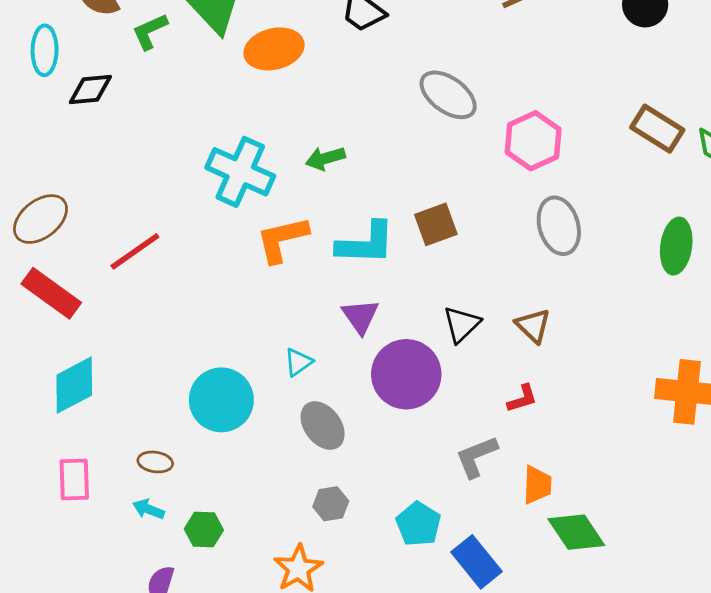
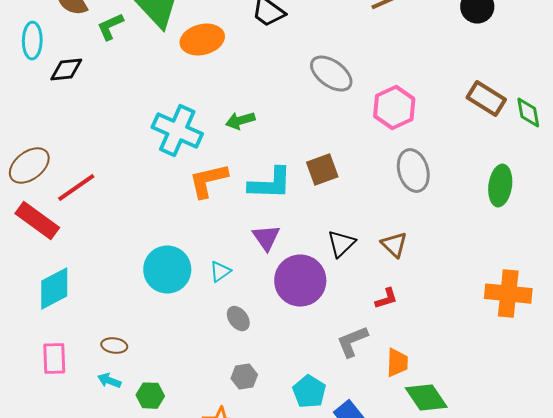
red line: (135, 251) -> (76, 188), moved
cyan circle: (221, 400) -> (167, 270), moved
gray ellipse: (323, 426) -> (238, 319), size x0.7

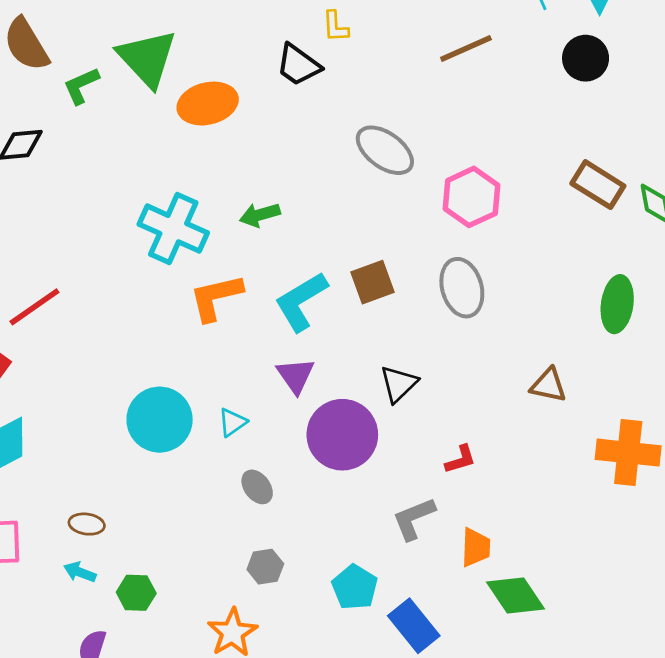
gray ellipse: (413, 171) -> (462, 288), moved
cyan L-shape: (270, 184) -> (301, 301), turned 147
brown triangle: (394, 245) -> (548, 385), moved, turned -32

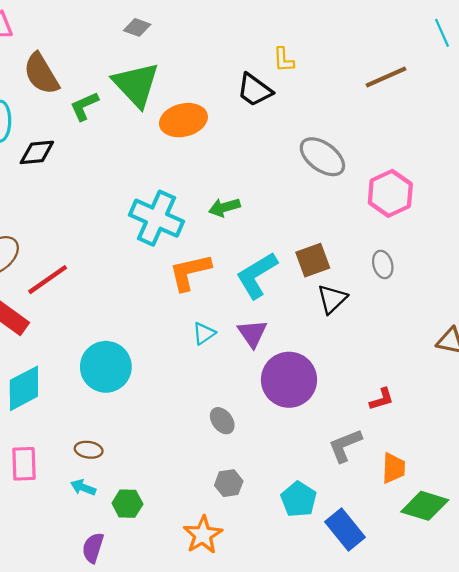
gray ellipse: (462, 288) -> (383, 264), size x0.6
black triangle: (399, 384) -> (332, 299), moved
cyan circle: (160, 420) -> (106, 367), moved
cyan triangle: (232, 422) -> (204, 333), moved
green diamond: (515, 596) -> (425, 506), turned -39

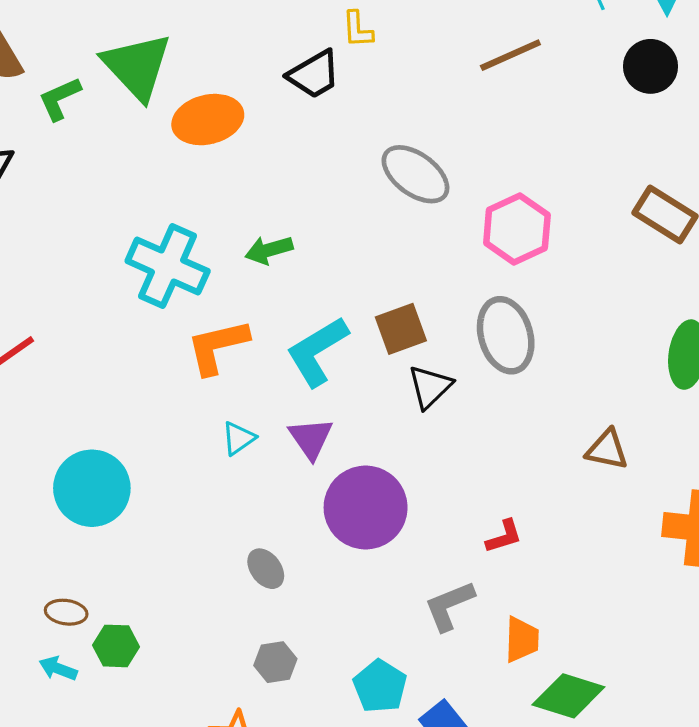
black trapezoid: (255, 90) -> (314, 74), turned -66
gray ellipse: (383, 264) -> (506, 335), size x1.8
green hexagon: (127, 504) -> (116, 646), moved

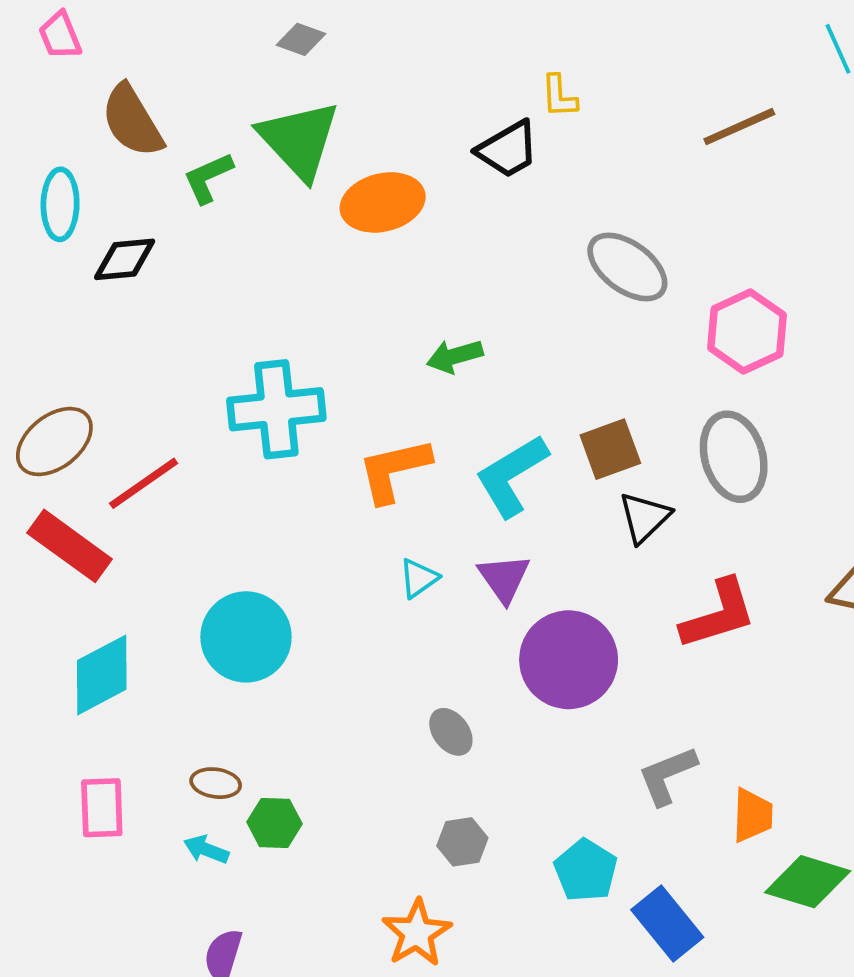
cyan cross: (168, 266) -> (276, 409), moved, turned -30
red L-shape: (504, 536) -> (718, 614), moved, size x1.8

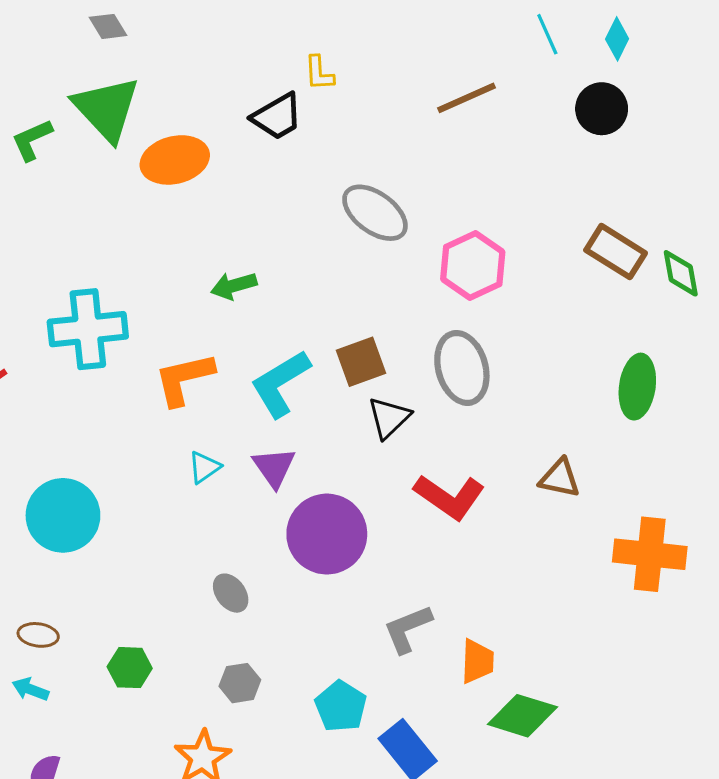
gray diamond: (301, 39) -> (108, 26), turned 39
red L-shape: (718, 614) -> (449, 497), turned 52
green hexagon: (274, 823) -> (130, 668), moved

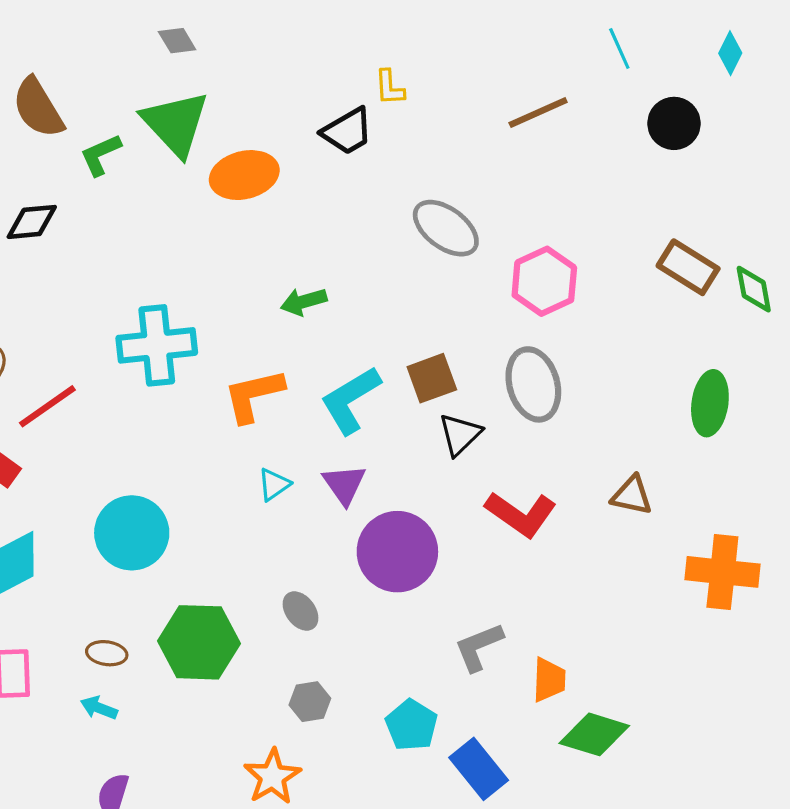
cyan diamond: (617, 39) -> (730, 53), moved
green hexagon: (130, 668) -> (199, 642), moved, size x1.8

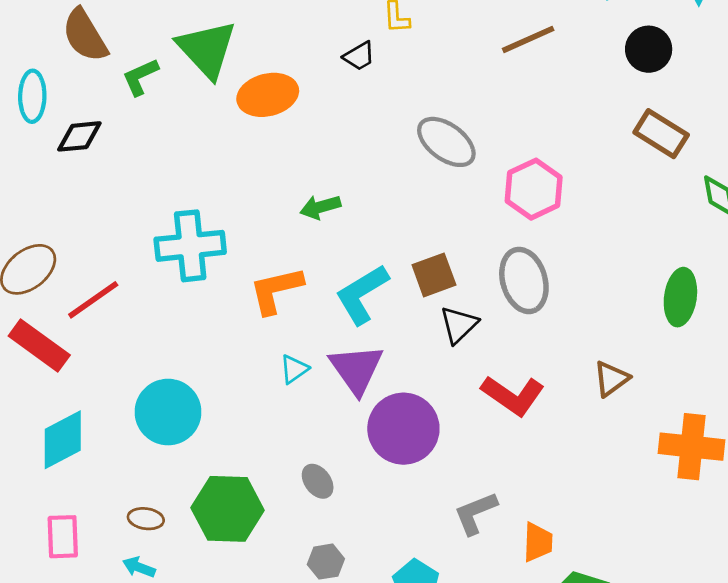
black trapezoid: (347, 131) -> (359, 56), size x0.7
brown rectangle: (688, 267) -> (661, 134), moved
purple triangle: (344, 484) -> (356, 369), size x1.4
brown triangle: (632, 495) -> (611, 379), turned -48

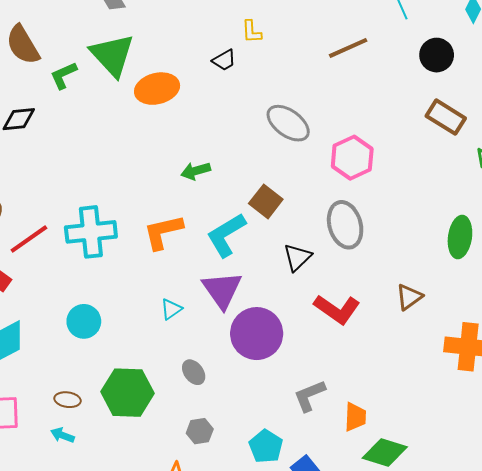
cyan cross: (190, 246) -> (91, 232), moved
brown square: (434, 275) -> (266, 201), moved, turned -32
cyan triangle: (294, 369) -> (171, 309), moved
cyan circle: (168, 412) -> (84, 321), size x0.7

